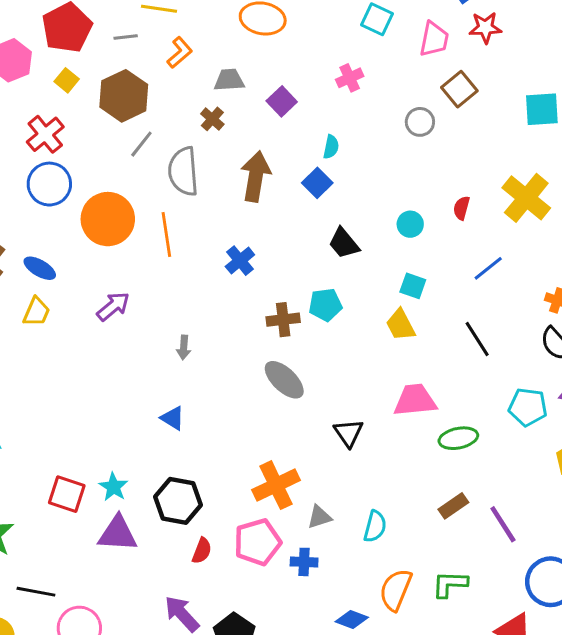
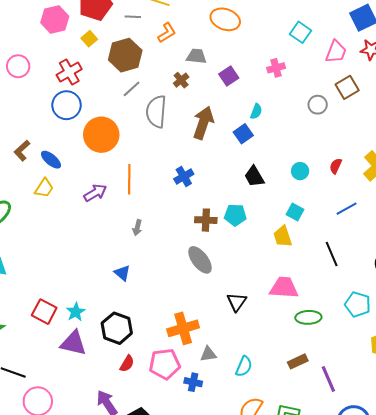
orange line: (166, 234) -> (129, 179), moved

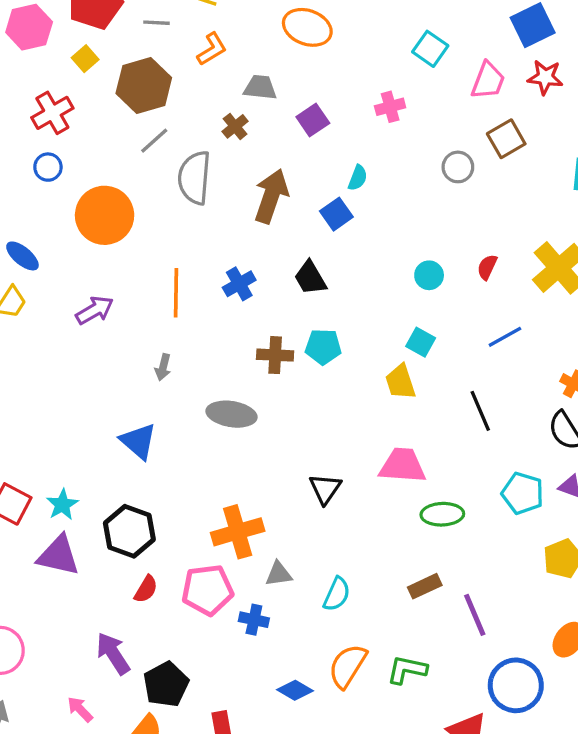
blue circle: (67, 105) -> (48, 167), size x0.6
black trapezoid: (254, 176) -> (310, 278), moved
orange line: (129, 179) -> (176, 293), moved
gray ellipse: (200, 260) -> (231, 414), moved, turned -44
blue triangle: (122, 273) -> (138, 441), size x1.4

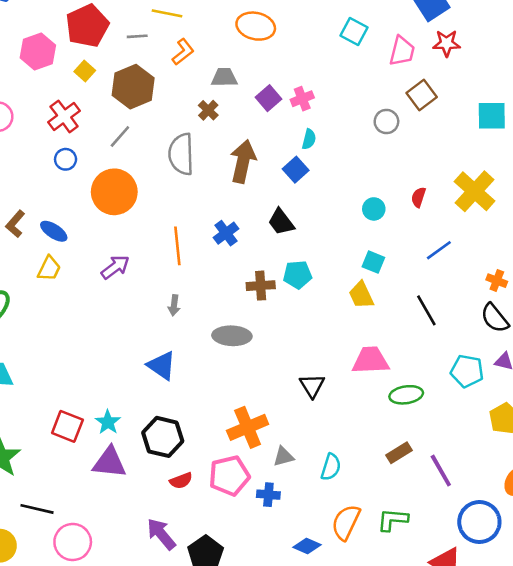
pink cross: (390, 107) -> (302, 99), moved
gray line: (154, 141) -> (120, 136), moved
red semicircle: (146, 589) -> (181, 481), turned 45

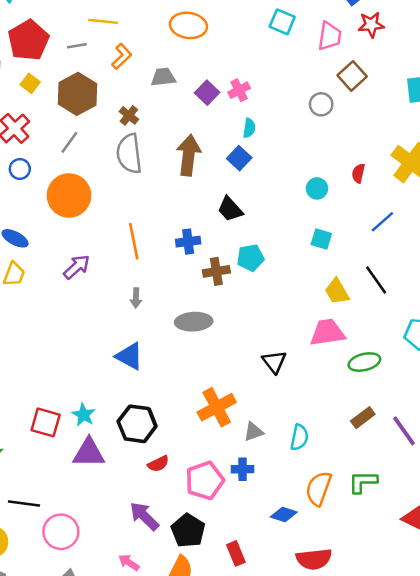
brown cross: (208, 110) -> (129, 115), moved
blue cross: (226, 233) -> (188, 242), moved, turned 35
yellow trapezoid: (361, 295) -> (337, 291), moved
pink pentagon: (229, 476) -> (205, 481), moved

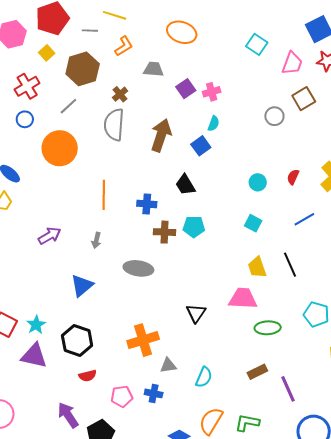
purple arrow: (77, 267) -> (49, 236), moved
blue triangle: (130, 356) -> (82, 286), turned 40
pink pentagon: (205, 481) -> (122, 396), size x0.7

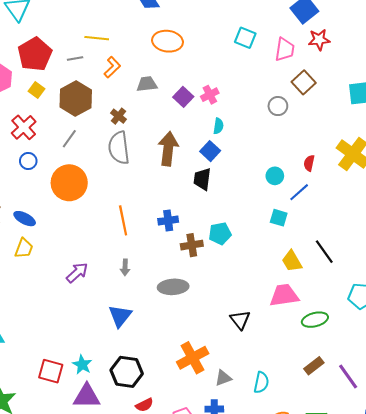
black trapezoid: (185, 185) -> (202, 179), moved, turned 50
blue line: (304, 219) -> (299, 192), moved

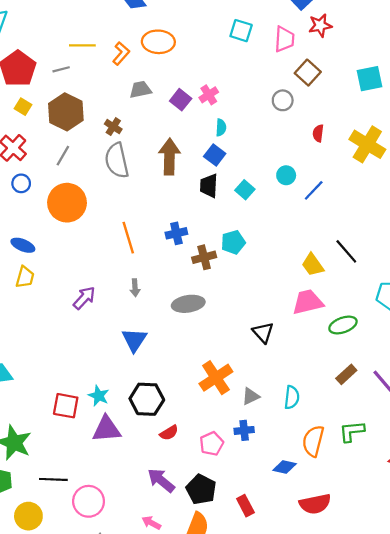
orange L-shape: (112, 67) -> (121, 53), moved
red semicircle: (309, 163) -> (318, 133), moved
cyan square: (279, 218) -> (245, 190), moved, turned 30

